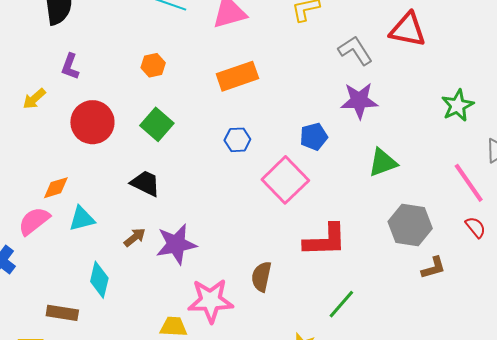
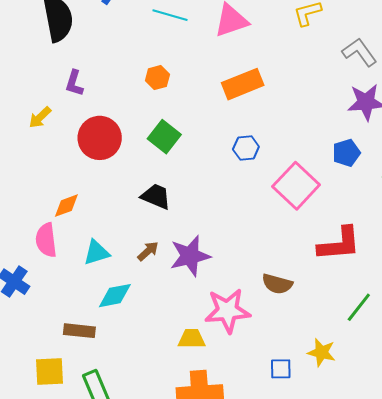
blue pentagon: (314, 137) -> (346, 153), moved
cyan triangle: (82, 219) -> (96, 253), moved
pink semicircle: (34, 221) -> (46, 240), turned -56
brown semicircle: (261, 277) -> (277, 284), turned -84
cyan diamond: (99, 280) -> (115, 296), turned 69

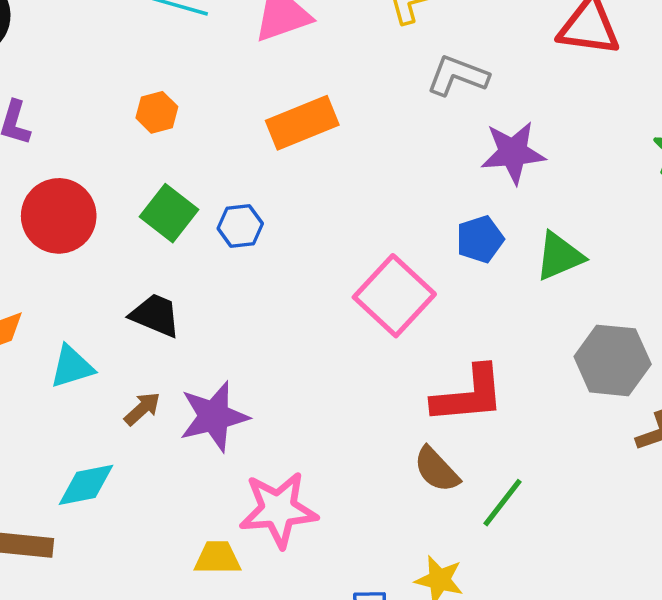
gray L-shape: (359, 52) -> (458, 76), moved, turned -33
blue hexagon: (246, 148) -> (240, 226), moved
cyan triangle: (96, 253) -> (72, 367), moved
brown semicircle: (277, 284) -> (437, 470), moved, turned 32

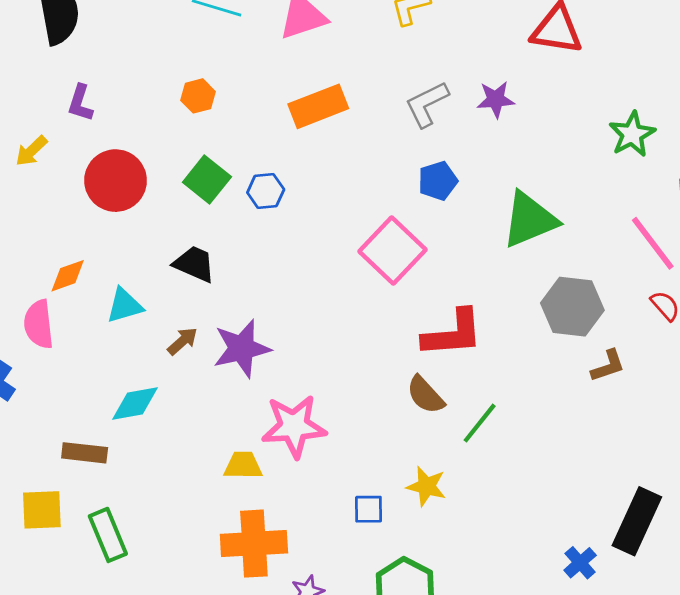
gray L-shape: (458, 76) -> (427, 104), moved, turned -48
purple star: (513, 153) -> (496, 99), moved, size x0.7
blue pentagon: (480, 239) -> (438, 181), moved
green triangle: (559, 256) -> (530, 220), size x1.4

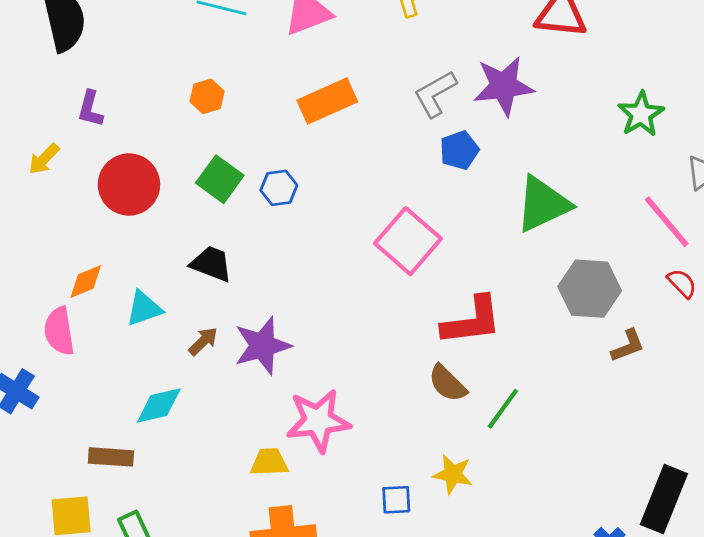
purple star: (496, 99) -> (504, 86), size x1.6
blue pentagon: (438, 181) -> (459, 150), moved

